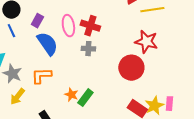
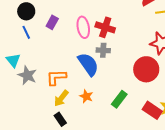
blue semicircle: (47, 44) -> (88, 64), moved
yellow arrow: (17, 97) -> (61, 98), moved
green rectangle: (85, 98) -> (119, 99), moved

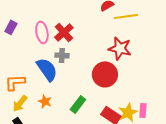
red cross: (105, 27) -> (64, 32), turned 30

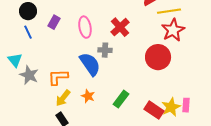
red cross: (64, 32) -> (120, 27), moved
red star: (120, 48) -> (173, 30), moved, turned 30
red circle: (105, 74) -> (158, 57), moved

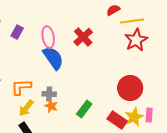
gray cross: (105, 50) -> (49, 94), moved
red circle: (158, 57) -> (130, 88), moved
blue semicircle: (90, 64) -> (53, 58), moved

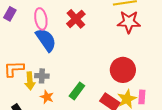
red star: (136, 40) -> (129, 22), turned 30
orange star: (51, 106) -> (47, 97), moved
yellow arrow: (26, 108) -> (30, 81), moved, turned -42

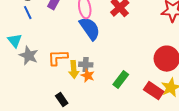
orange star: (47, 97) -> (88, 76), moved

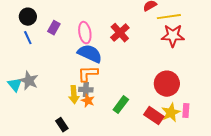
blue semicircle: (90, 29) -> (90, 54), turned -30
cyan triangle: (15, 41) -> (15, 85), moved
orange L-shape: (58, 58) -> (88, 74), moved

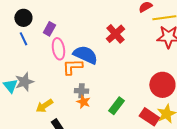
pink ellipse: (85, 33) -> (58, 49), moved
orange L-shape: (88, 74) -> (72, 67), moved
gray star: (29, 81) -> (24, 82), turned 30
yellow arrow: (74, 95) -> (44, 106), moved, turned 60

